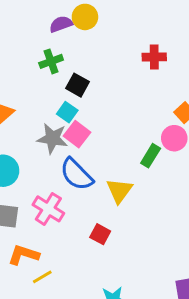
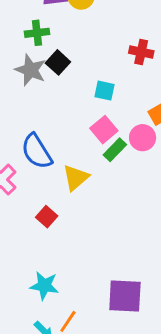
cyan square: (67, 112) -> (105, 91), moved, turned -36
pink square: (77, 134) -> (104, 130), moved
gray star: (52, 138) -> (31, 70), moved

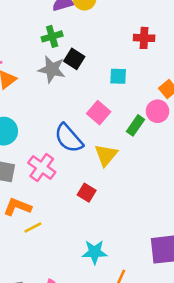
pink square: (104, 130) -> (99, 113), moved

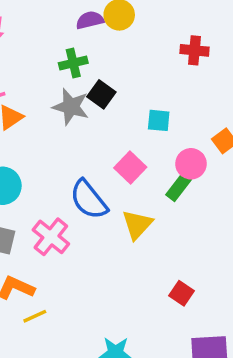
red cross: (144, 38) -> (195, 50), moved
pink circle: (157, 111) -> (191, 164), moved
red square: (87, 193) -> (181, 293), moved

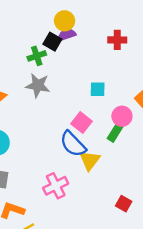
purple semicircle: (90, 20) -> (67, 35), moved
black square: (101, 94) -> (52, 42), moved
blue semicircle: (89, 200) -> (73, 144), moved
pink cross: (51, 237) -> (56, 186), moved, turned 30

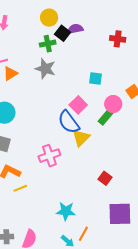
yellow circle: (65, 21) -> (49, 18), moved

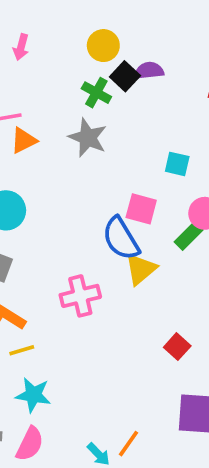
green cross: (48, 44) -> (96, 93), turned 35
pink square: (78, 105) -> (141, 209), turned -36
cyan star: (66, 211) -> (33, 395), moved

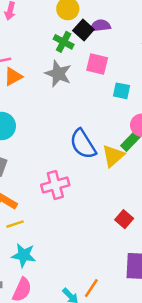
pink square: (141, 209) -> (97, 64), moved
yellow triangle: (141, 269) -> (113, 156), moved

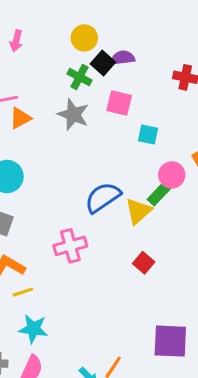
blue semicircle: (83, 144) -> (103, 197), turned 88
red square: (124, 219) -> (144, 263), moved

